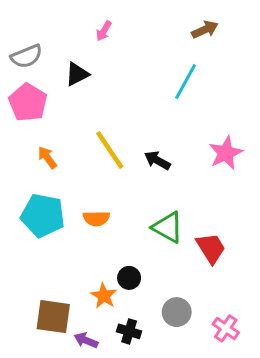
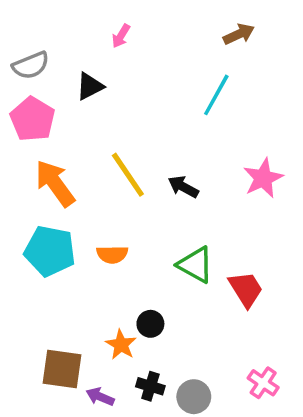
orange arrow: (47, 157) -> (55, 183), size x1.8
gray circle: (177, 312) -> (194, 397), moved

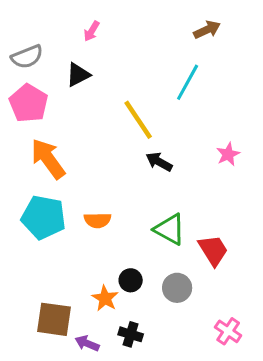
pink arrow: (121, 36) -> (92, 31), moved
yellow line: (128, 175) -> (138, 120), moved
pink star: (263, 178) -> (228, 154), size x0.7
gray circle: (194, 397) -> (177, 288), moved

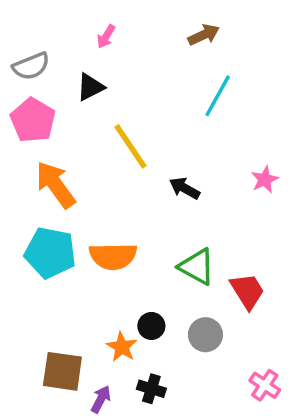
brown arrow: (207, 30) -> (204, 35), moved
yellow line: (138, 120) -> (130, 146), moved
orange semicircle: (98, 220) -> (113, 256), size x1.5
purple arrow: (87, 343) -> (101, 399), turned 95

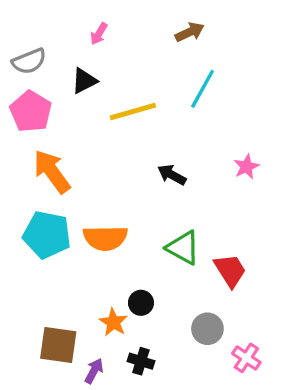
yellow line: (130, 146) -> (133, 112), moved, turned -72
gray circle: (205, 335) -> (207, 329), moved

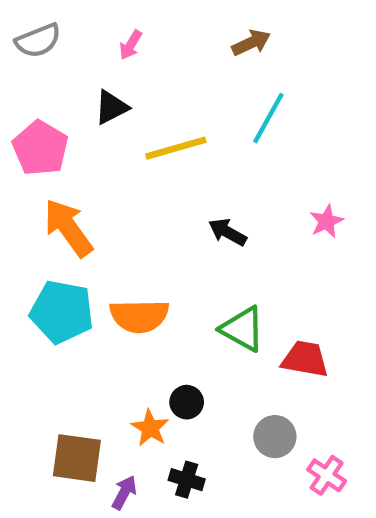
gray semicircle: (29, 61) -> (38, 41), moved
red trapezoid: (230, 270) -> (305, 359), turned -48

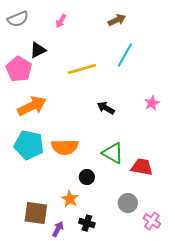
black triangle: (111, 107) -> (38, 50), moved
orange arrow: (68, 228) -> (32, 106), turned 100
black circle: (187, 402) -> (87, 177), moved

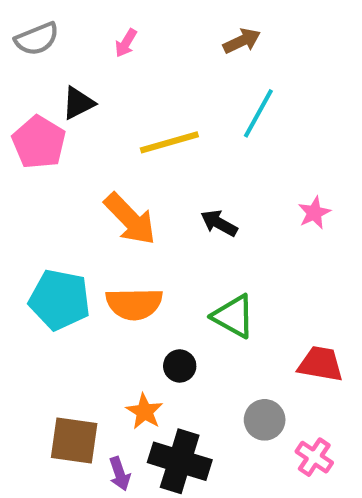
orange arrow: (32, 106) -> (130, 219), moved, turned 72
red trapezoid: (142, 167) -> (320, 364), moved
black cross: (87, 223) -> (180, 461), size x1.8
purple arrow: (58, 229) -> (120, 474), turned 133

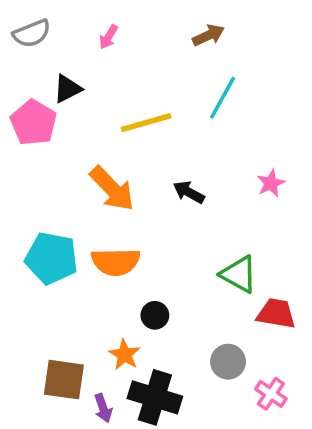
green triangle: (234, 316) -> (239, 274), moved

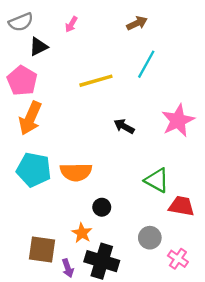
black triangle: (67, 89) -> (38, 47), moved
pink star: (271, 183) -> (178, 120), size x1.8
orange arrow: (112, 189) -> (30, 118), moved, turned 68

